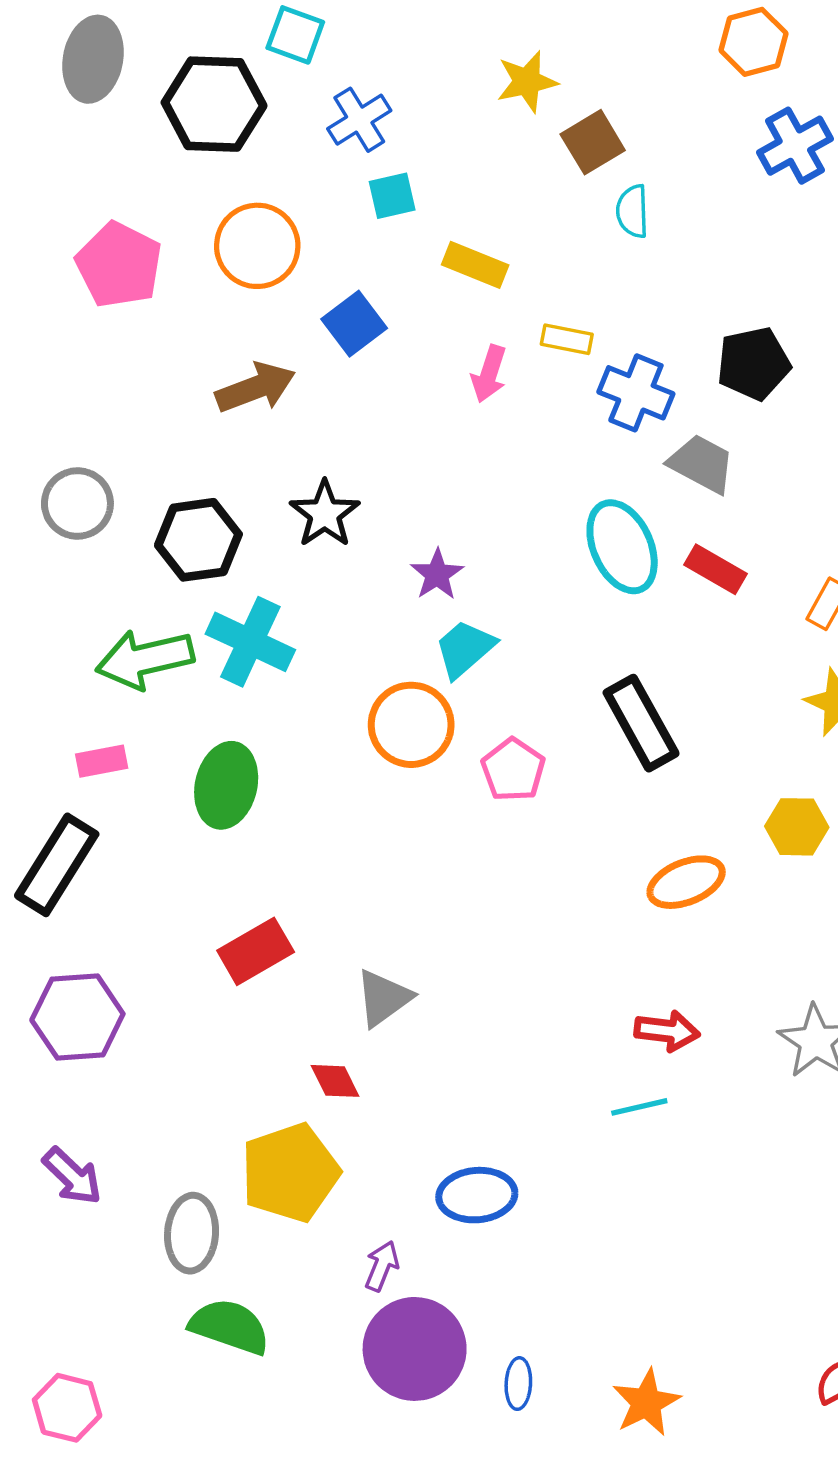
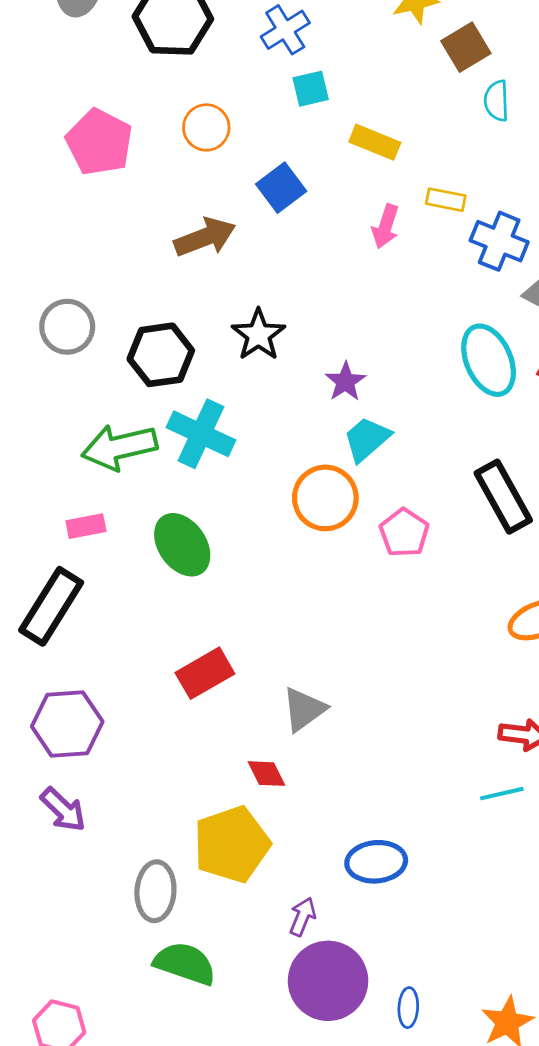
orange circle: (257, 246) -> (206, 127), size x0.7
green ellipse: (226, 785) -> (182, 545), turned -48
purple arrow: (72, 1176) -> (63, 810), moved

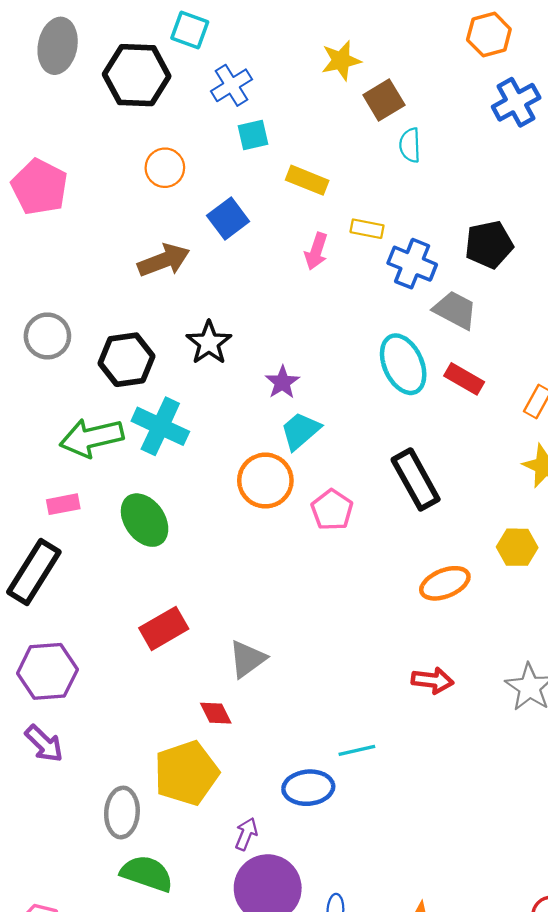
pink pentagon: (99, 142) -> (40, 187), moved
cyan line: (502, 794) -> (357, 750), moved

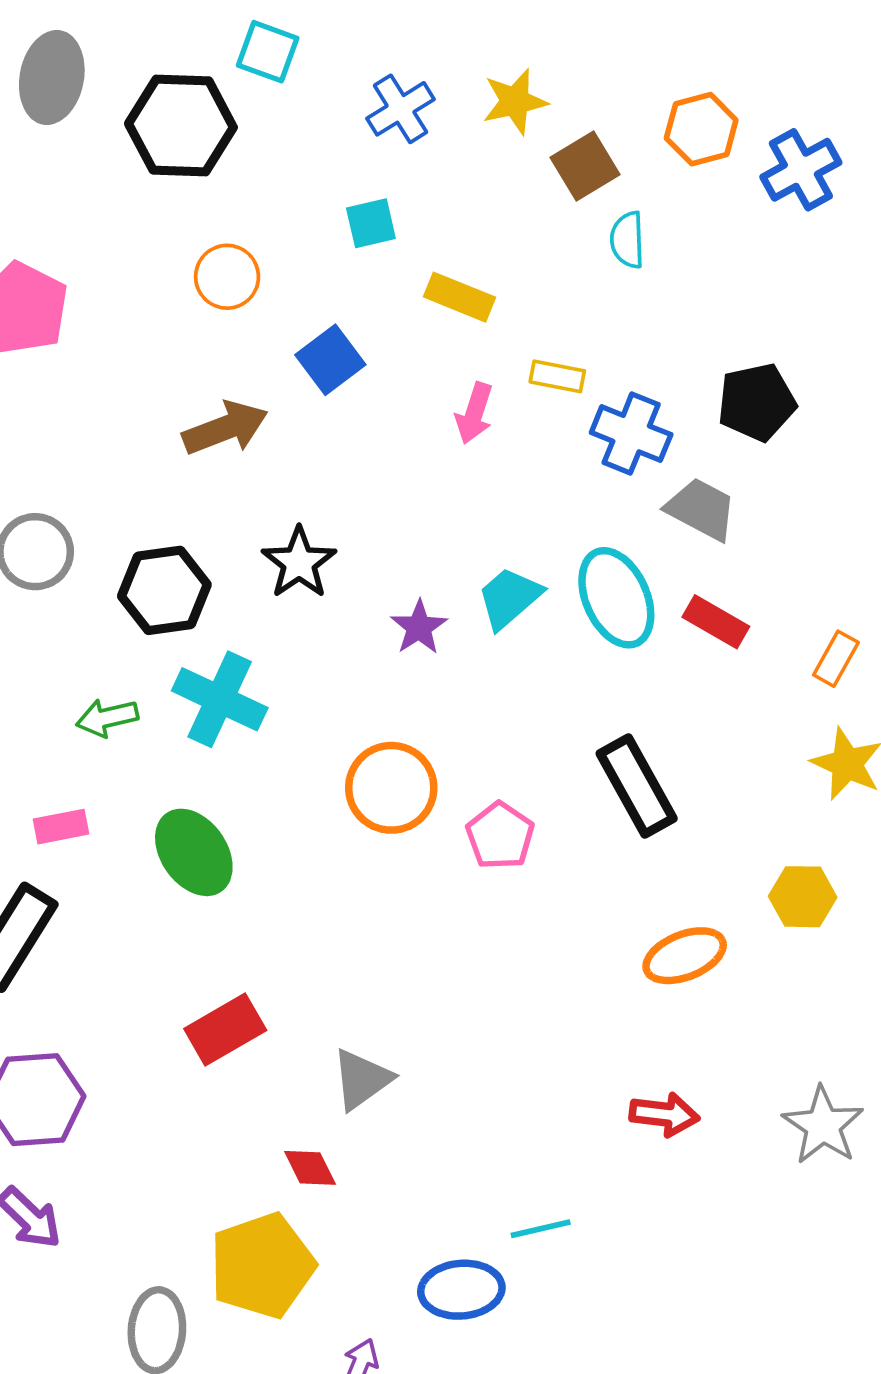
orange hexagon: (489, 34) -> (701, 129), moved
blue cross: (231, 85) -> (400, 109), moved
cyan trapezoid: (300, 431) -> (509, 598), moved
green arrow: (91, 438) -> (107, 718), size x0.6

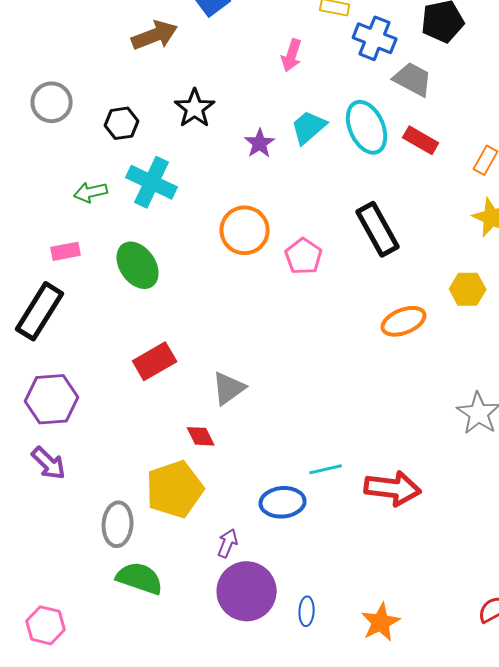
pink arrow: (474, 413) -> (292, 55), moved
black hexagon: (164, 590) -> (122, 123), size x0.7
red arrow: (664, 1114) -> (393, 488), moved, size x1.5

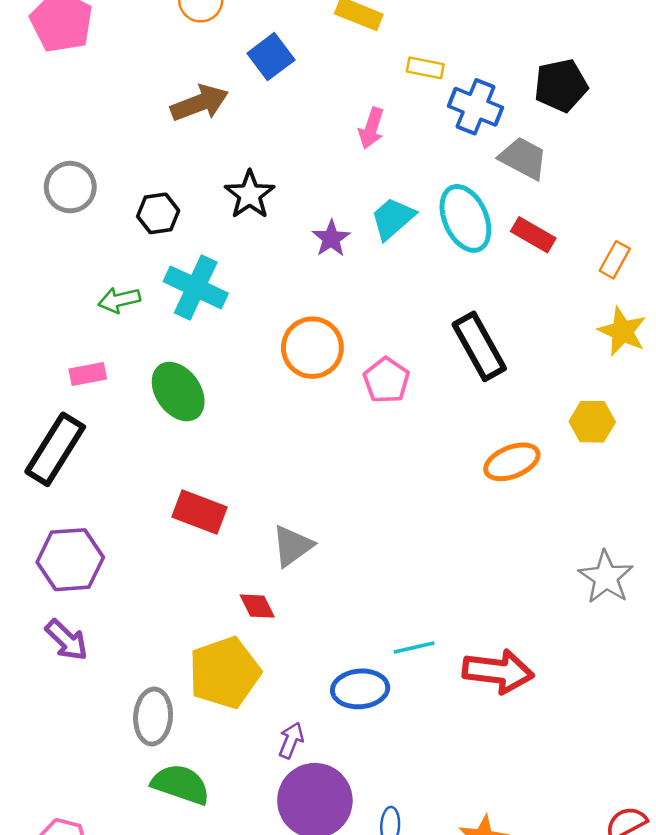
red rectangle: (155, 361) -> (199, 512), turned 51

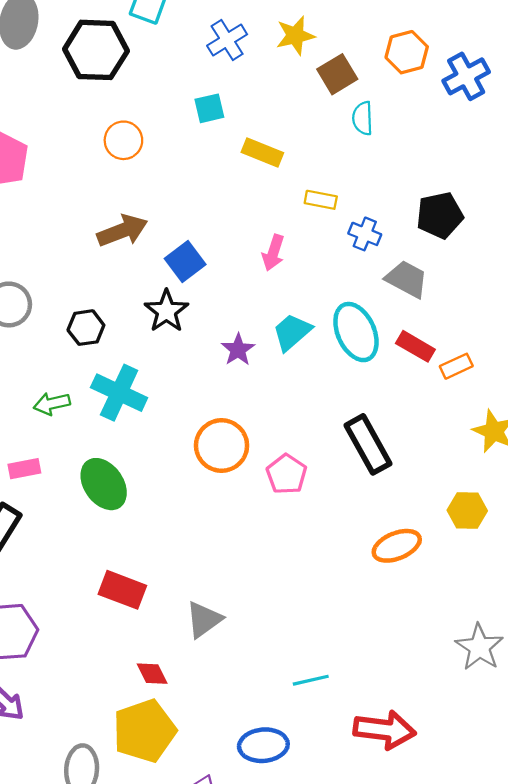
blue square: (271, 57) -> (185, 261), moved
blue cross: (475, 107) -> (365, 234), size x0.7
orange rectangle: (615, 260) -> (456, 366), moved, turned 36
red diamond: (257, 606) -> (152, 674), moved
cyan line: (414, 648) -> (311, 680), moved

